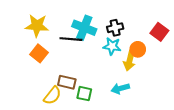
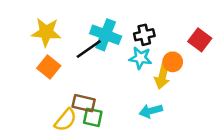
black line: (71, 39) -> (89, 49), turned -40
green square: (84, 94) -> (93, 117), moved

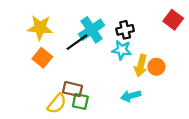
cyan cross: (106, 35) -> (92, 30), turned 35
red square: (200, 40) -> (173, 20), moved
orange circle: (173, 62) -> (156, 67), moved

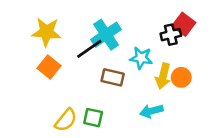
red square: (173, 20) -> (184, 24), moved
black cross: (125, 30) -> (171, 35), moved
brown rectangle: (73, 89) -> (113, 77), moved

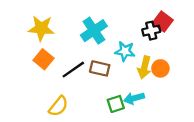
black line: (89, 49) -> (73, 70), moved
green square: (93, 118) -> (116, 104), moved, turned -30

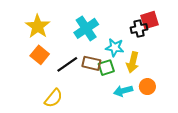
red square: (163, 21) -> (150, 20), turned 36
yellow star: (41, 28) -> (38, 26), turned 30
orange circle: (160, 68) -> (147, 87), moved
green square: (116, 104) -> (106, 68), moved

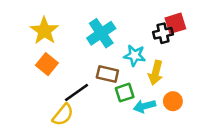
black line: (67, 64) -> (76, 93), moved
green square: (106, 68) -> (125, 93), moved

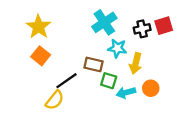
red square: (175, 23) -> (164, 26), moved
cyan cross: (101, 33) -> (104, 22), moved
green square: (125, 93) -> (109, 81), turned 35

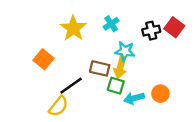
cyan cross: (104, 22) -> (111, 24), size x0.6
red square: (164, 26) -> (174, 27), turned -36
yellow star: (38, 27) -> (73, 28), moved
yellow arrow: (136, 63) -> (120, 67), moved

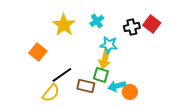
brown rectangle: (100, 68) -> (86, 86), moved
orange circle: (160, 94) -> (130, 92), moved

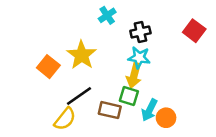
cyan cross: (97, 21) -> (107, 15), moved
yellow star: (64, 25) -> (82, 55), moved
black cross: (132, 27) -> (140, 32), moved
cyan arrow: (117, 86) -> (149, 110), turned -48

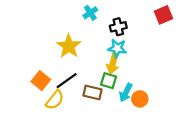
red square: (194, 31) -> (164, 15), moved, turned 30
orange square: (48, 67) -> (41, 81), moved

